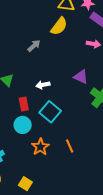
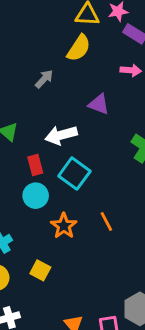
purple triangle: (81, 77) -> (99, 104), moved
white arrow: (43, 85) -> (61, 135), size x1.5
yellow square: (25, 184) -> (40, 270), moved

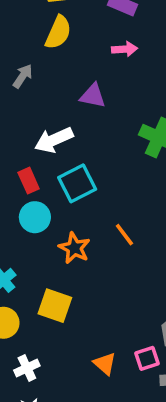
cyan square: (74, 174) -> (77, 183), turned 36
yellow square: (40, 270) -> (55, 306), size x1.4

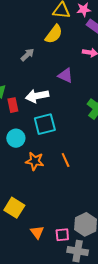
red rectangle: (29, 181) -> (13, 105), moved
orange star: (74, 248) -> (35, 161), turned -30
yellow square: (55, 306) -> (14, 208), moved

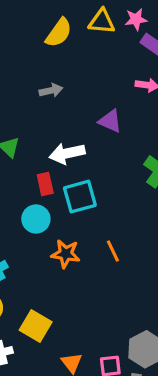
yellow semicircle: (54, 34) -> (59, 33), moved
gray arrow: (27, 55) -> (51, 90), turned 32
red rectangle: (13, 105) -> (45, 184), moved

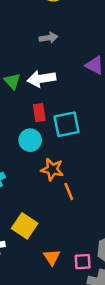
white arrow: (67, 153) -> (41, 79), moved
orange line: (113, 251) -> (69, 191), moved

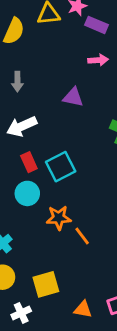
gray arrow: (48, 38) -> (17, 82), turned 114
yellow square: (25, 226) -> (46, 284), turned -35
orange triangle: (52, 257) -> (83, 309), turned -30

